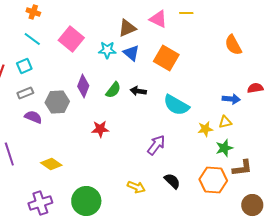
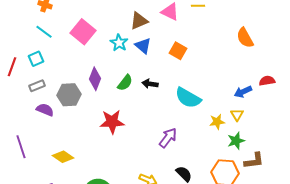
cyan star: (107, 50) -> (119, 43), turned 30
orange square: (166, 58) -> (178, 51), size x0.7
blue arrow: (231, 99) -> (243, 92), turned 150
yellow triangle: (225, 122) -> (237, 115), turned -48
red star: (100, 129) -> (112, 122), size x1.4

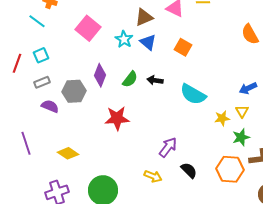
cyan line: (44, 32) -> (37, 21), moved
purple arrow: (168, 138) -> (168, 147), moved

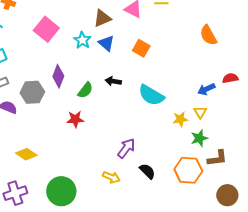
green semicircle: (130, 79) -> (85, 90), moved
red star: (117, 118) -> (75, 119), size x0.7

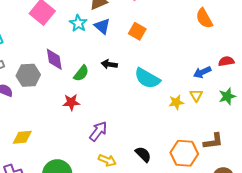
purple diamond: (58, 76) -> (54, 59), turned -30
green star: (199, 138) -> (227, 96), moved
purple arrow: (126, 148) -> (98, 131), moved
yellow diamond: (26, 154) -> (22, 137), turned -40

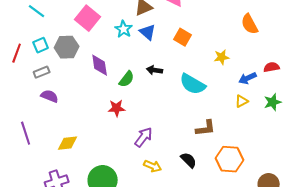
gray hexagon: (28, 75) -> (67, 47), moved
yellow triangle: (196, 95) -> (242, 101), turned 32
yellow star: (176, 102) -> (222, 57), moved
brown L-shape: (213, 141) -> (206, 128), moved

